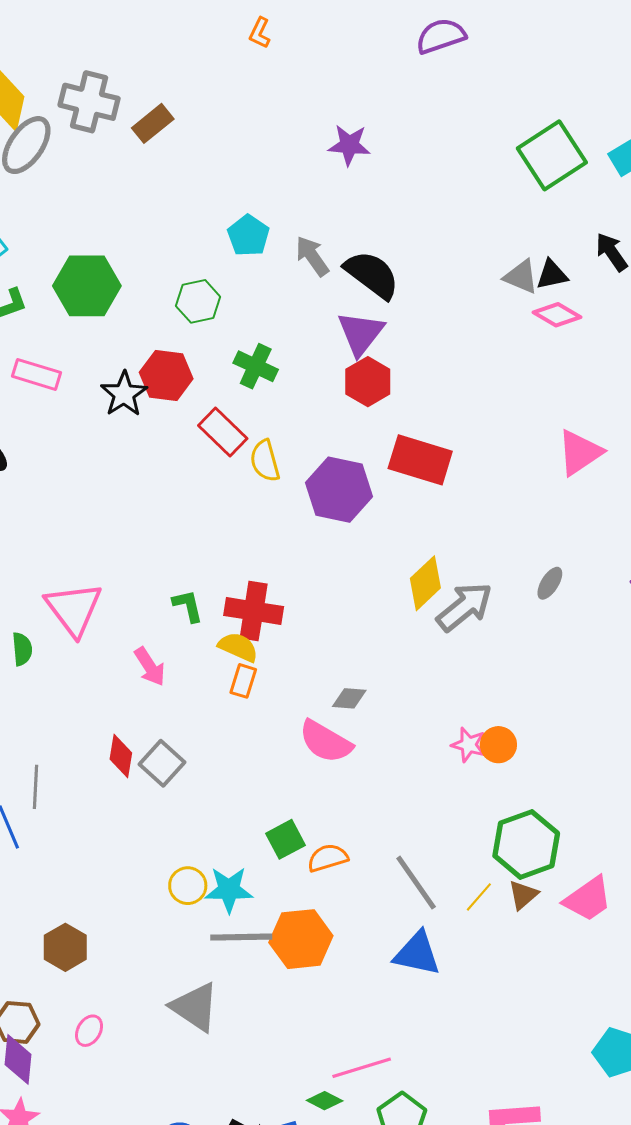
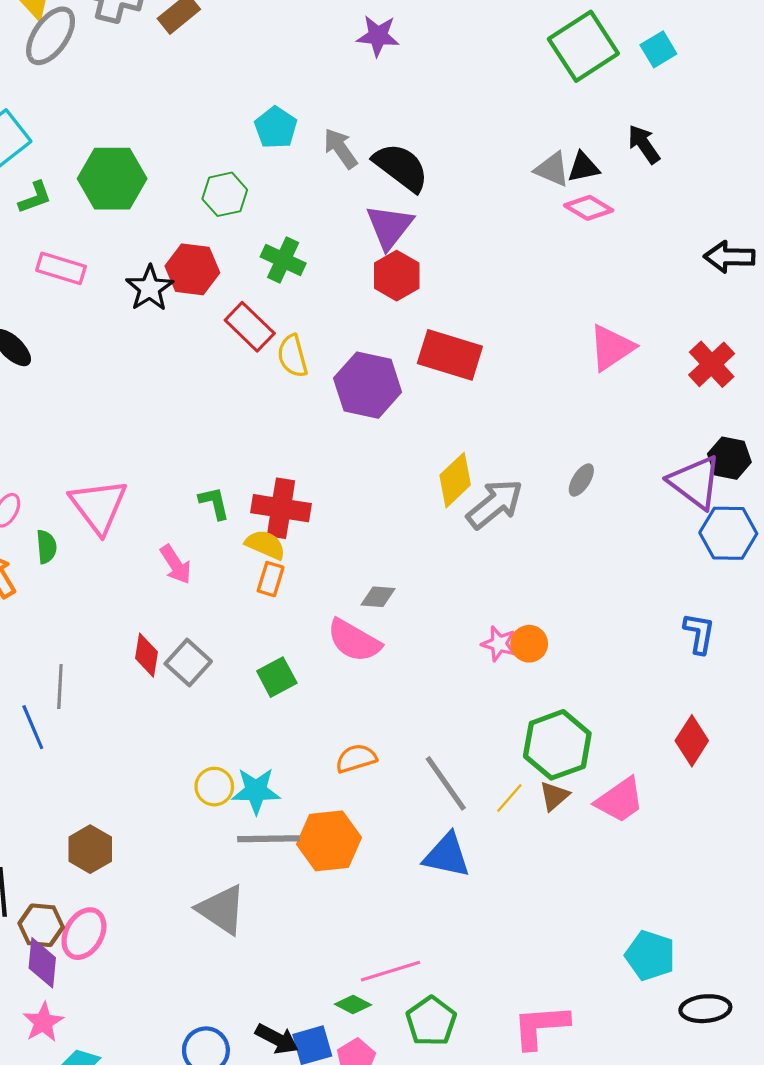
green square: (285, 839) -> (277, 677), moved
pink ellipse: (89, 1031) -> (84, 934), moved, size x1.6

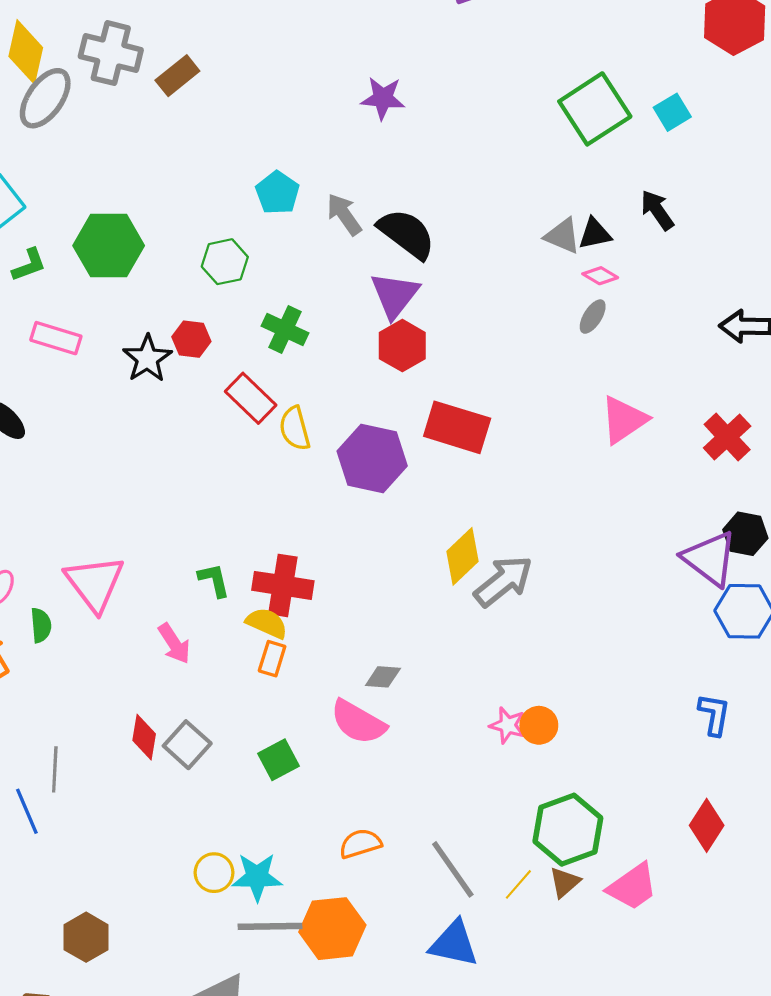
pink diamond: (589, 208) -> (600, 276), size x0.7
red hexagon: (192, 269) -> (191, 339), size x0.7
gray ellipse: (581, 480) -> (593, 317), moved

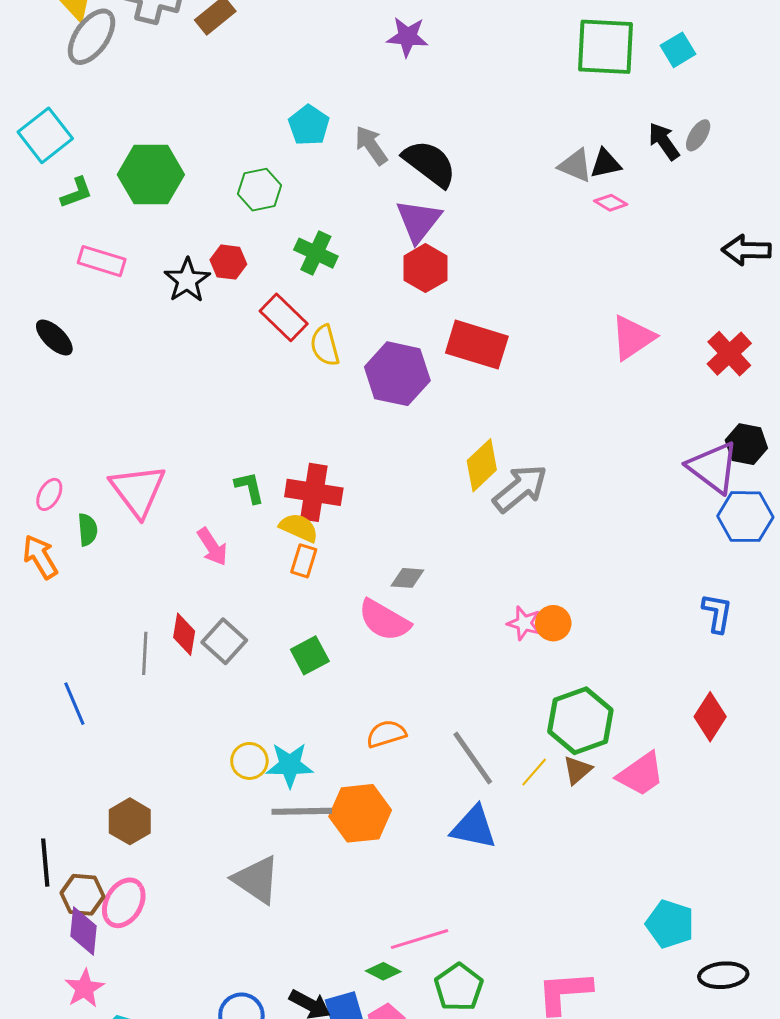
green square: (595, 109) -> (606, 47), turned 36
gray ellipse: (593, 317) -> (698, 135), moved
gray line: (55, 769) -> (145, 653), moved

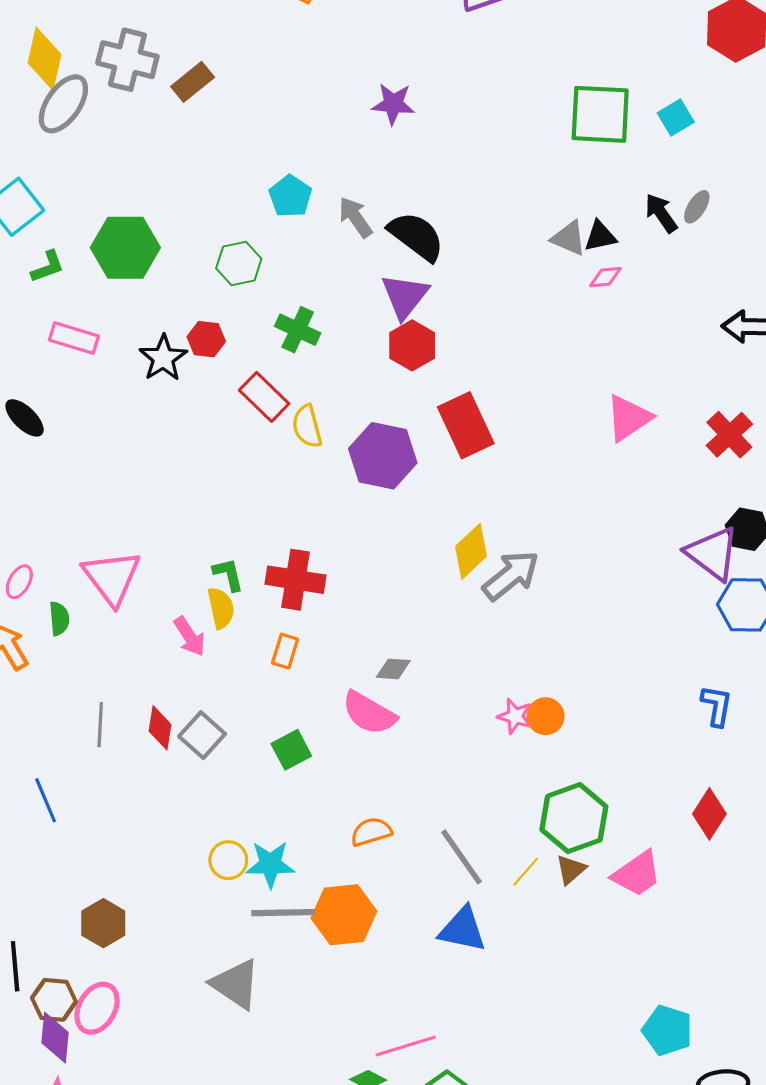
pink diamond: (611, 203) -> (605, 277), turned -36
red rectangle: (477, 345) -> (466, 425), turned 48
yellow semicircle: (299, 528) -> (221, 608), moved, turned 54
gray line: (145, 653) -> (100, 725), moved

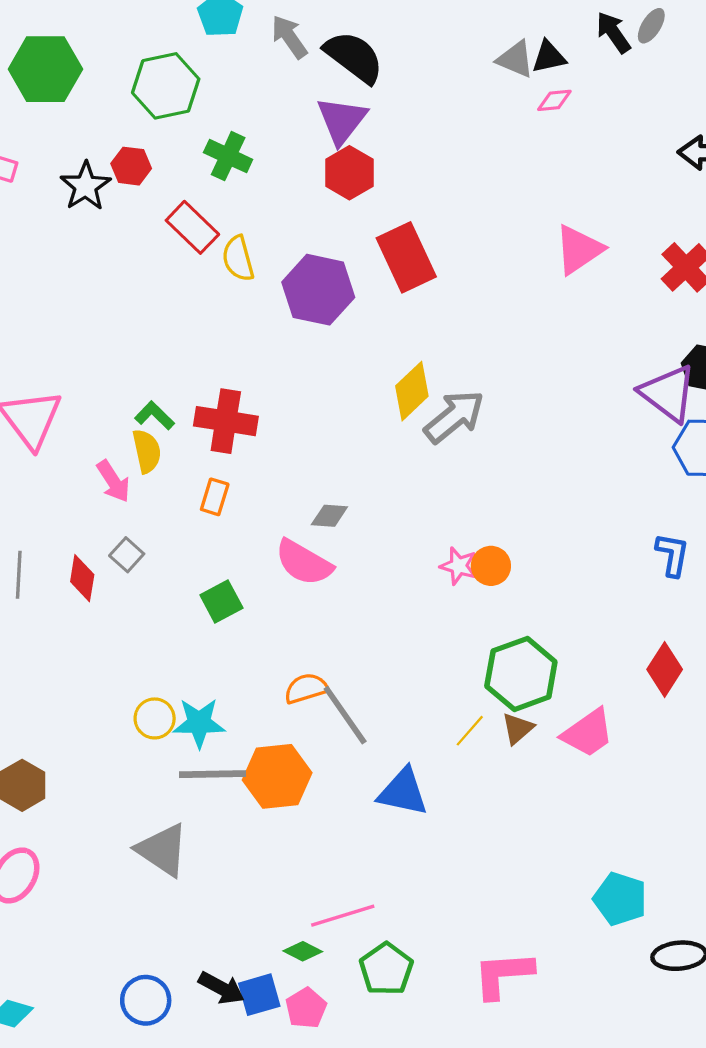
green hexagon: (239, 263) -> (166, 86), size x1.4
green L-shape: (228, 574) -> (155, 416), turned -33
gray square: (202, 735) -> (127, 555), moved, size x0.7
gray line: (462, 857) -> (345, 715), moved

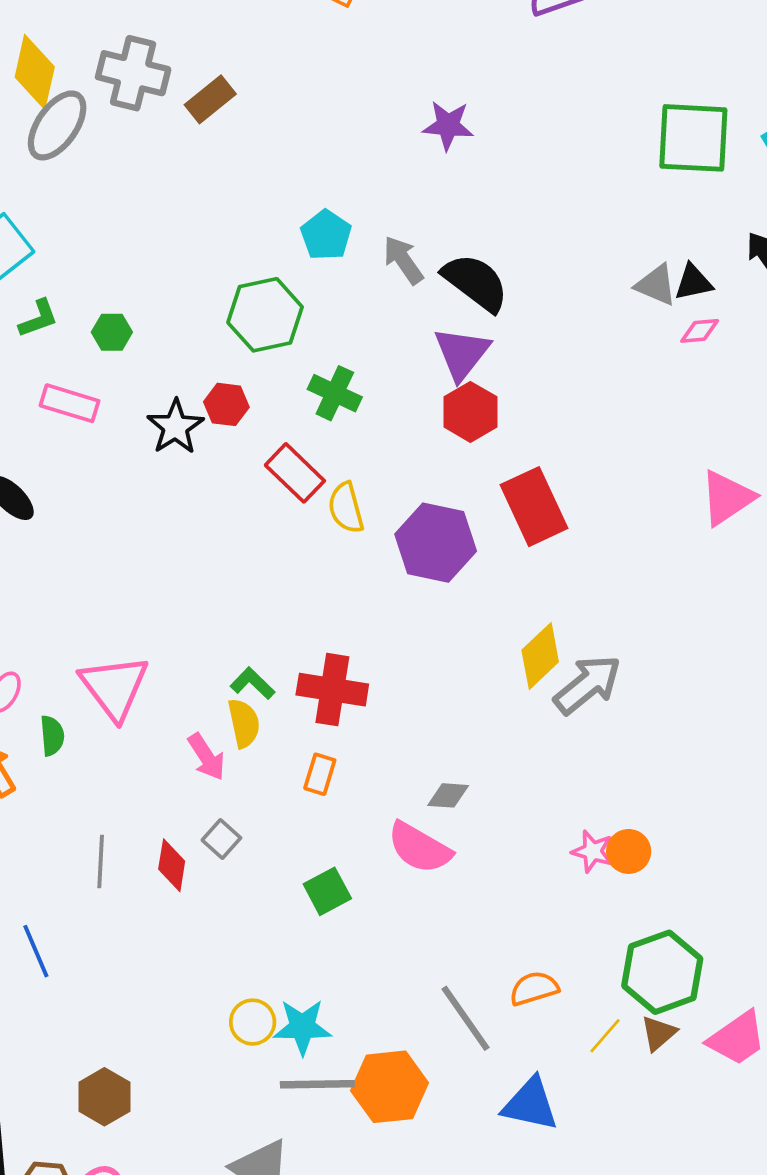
green hexagon: (45, 69) -> (112, 332), moved, size x0.5
orange semicircle: (306, 688) -> (534, 988), moved

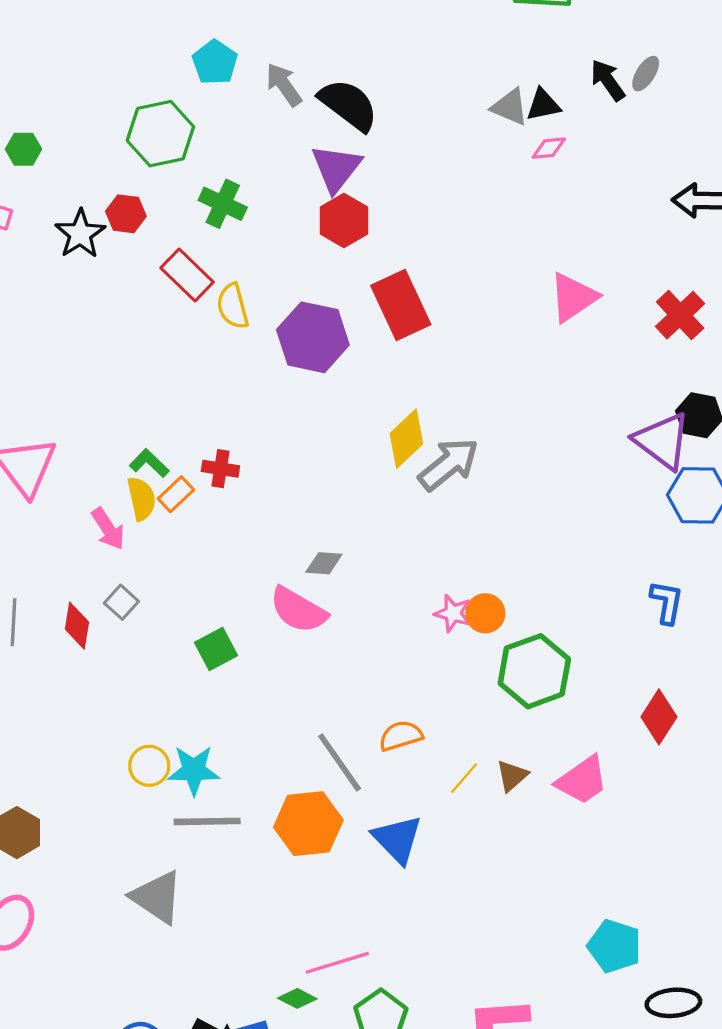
red cross: (332, 690) -> (220, 469), size x0.6
orange rectangle: (320, 774) -> (176, 494), moved, turned 30
green hexagon: (662, 972) -> (534, 671), moved
orange hexagon: (390, 1087) -> (308, 824), moved
blue triangle: (530, 1104) -> (397, 839), turned 34

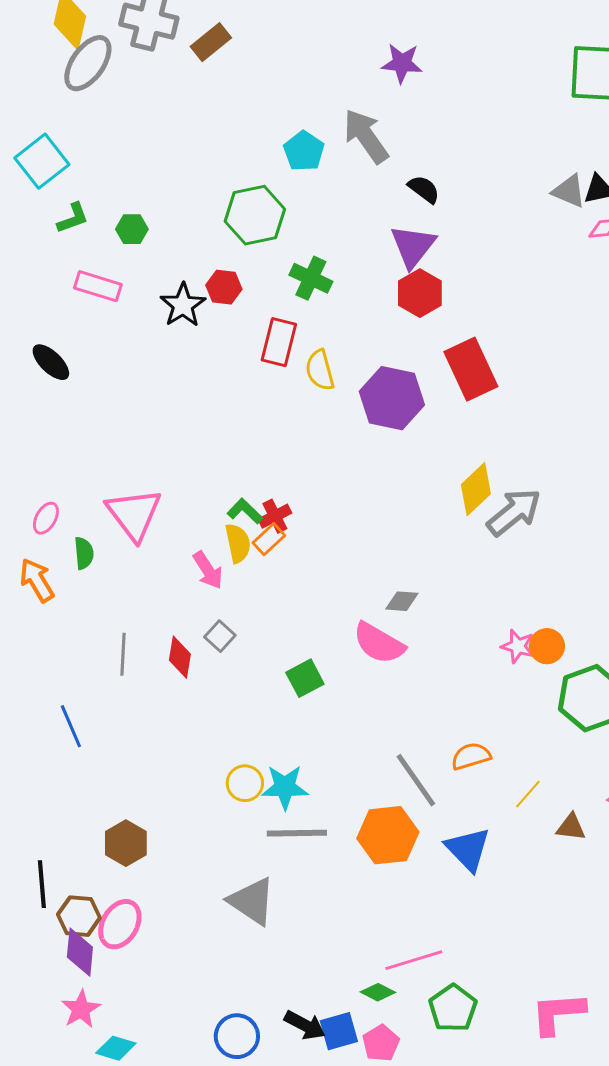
gray arrow: (284, 85) -> (366, 136), moved, size x1.4
black semicircle: (348, 105) -> (424, 189), size x0.6
red rectangle: (187, 275) -> (279, 342), turned 60
red cross: (220, 469) -> (275, 516), moved, turned -36
brown triangle: (512, 776) -> (571, 827), moved, turned 48

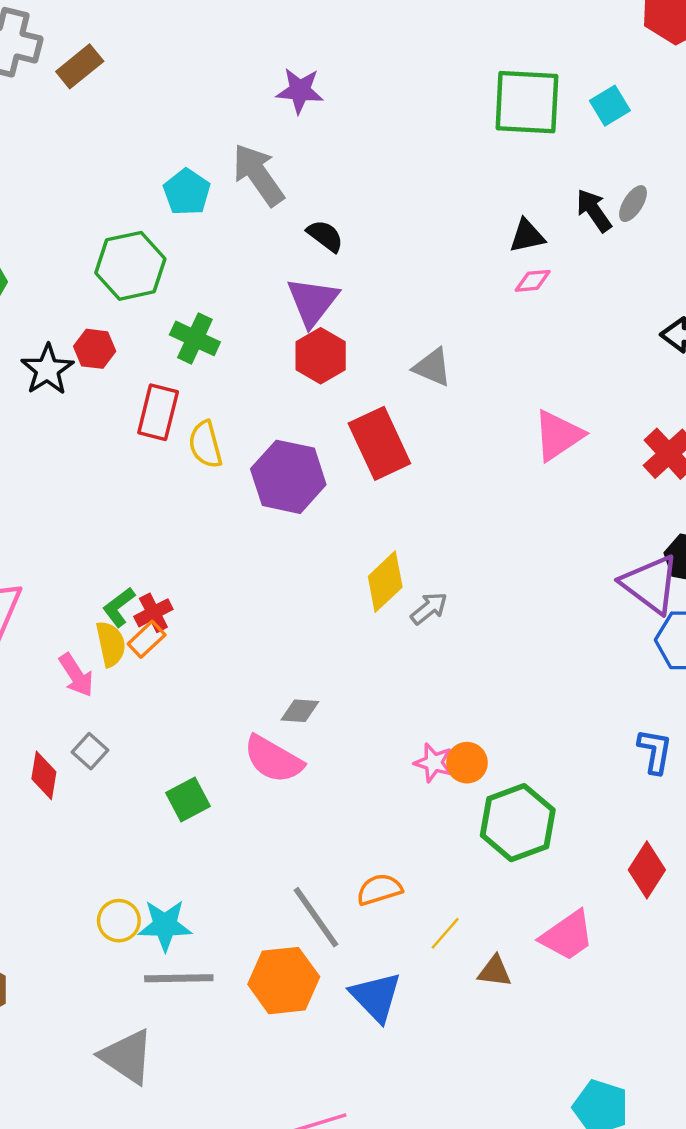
gray triangle: (569, 191) -> (432, 367), moved
green L-shape: (245, 511) -> (119, 607), turned -81
gray arrow: (514, 512) -> (429, 608), size x0.6

